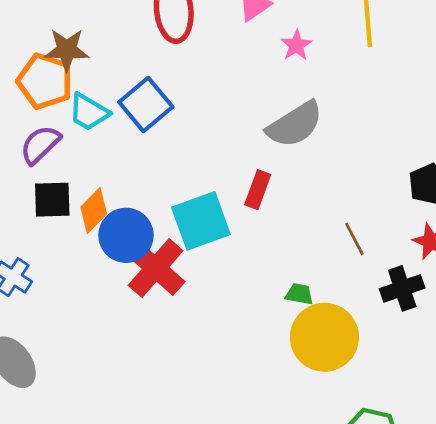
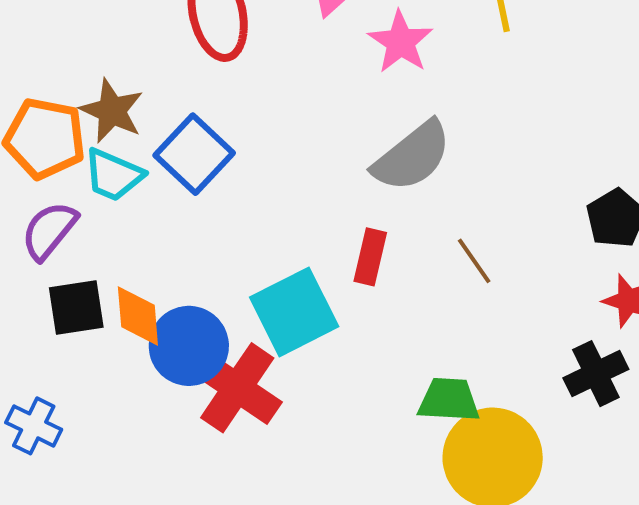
pink star: (296, 45) -> (401, 42), size x1.4
brown star: (67, 50) -> (112, 111), moved, turned 30
orange diamond: (94, 211) -> (138, 316), turned -42
brown line: (354, 239) -> (474, 261), moved
green trapezoid: (299, 294) -> (449, 400), size x1.5

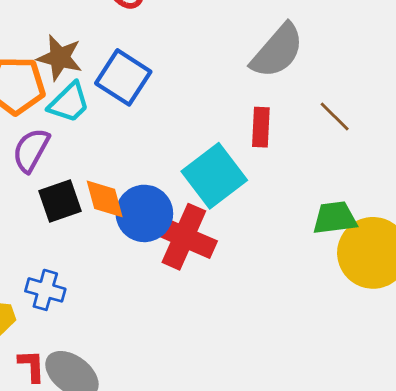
cyan trapezoid: (113, 175) -> (69, 103), turned -57

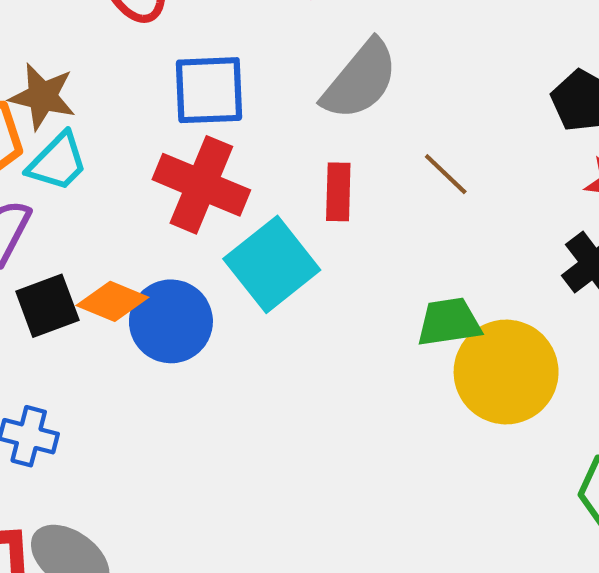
blue square: (123, 77) -> (209, 90), moved, turned -34
orange diamond: (105, 199) -> (112, 301), turned -51
red cross: (184, 237) -> (201, 185), moved

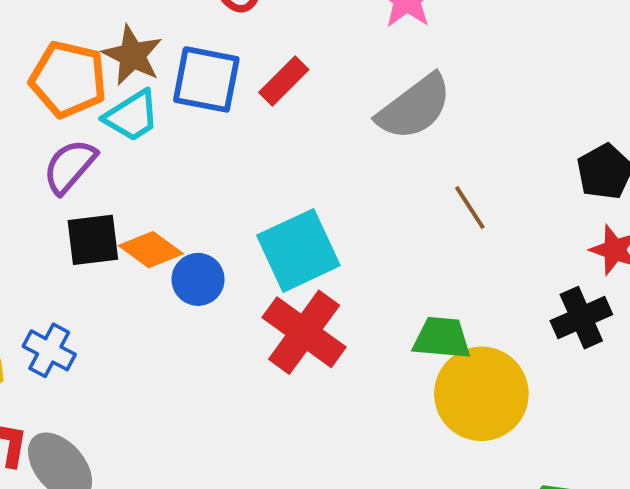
blue square: (209, 90) -> (206, 79), moved
red cross: (201, 185) -> (304, 332), moved
red rectangle: (338, 192) -> (284, 81), moved, turned 30
blue circle: (171, 321) -> (198, 279), size x0.7

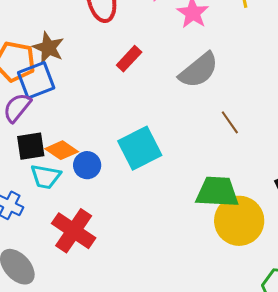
blue square: (206, 79) -> (36, 80), moved, turned -30
cyan trapezoid: (132, 116) -> (46, 177), moved, turned 44
red cross: (304, 332) -> (74, 231), moved
green trapezoid: (442, 338) -> (217, 192), size x1.4

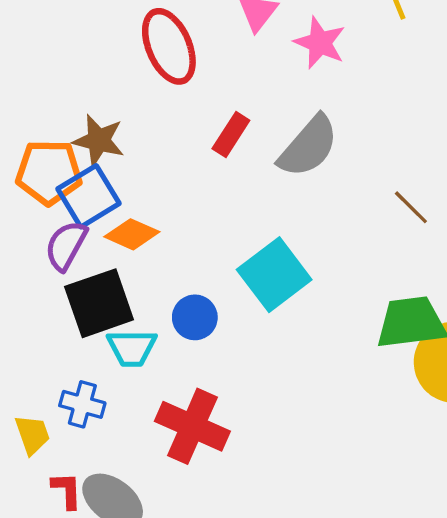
gray semicircle: (199, 70) -> (308, 146), moved
black square: (31, 146) -> (99, 303), size x1.4
orange diamond: (62, 150) -> (132, 234), moved

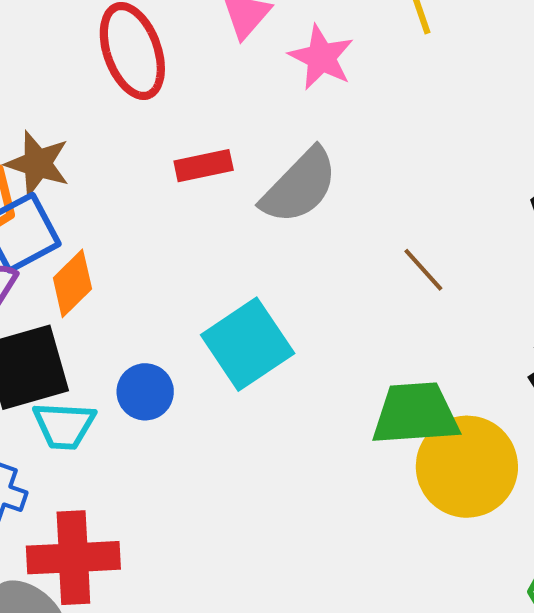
red rectangle: (231, 135) -> (204, 166), turned 42
orange diamond: (132, 234) -> (72, 283), turned -72
red cross: (192, 426) -> (73, 558), moved, turned -30

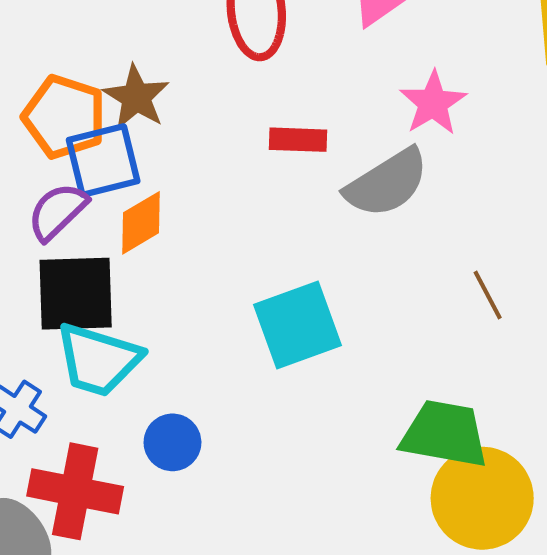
pink star: (321, 57) -> (433, 103), moved
blue circle: (145, 392) -> (172, 442), moved
cyan trapezoid: (64, 425) -> (98, 360), size x1.4

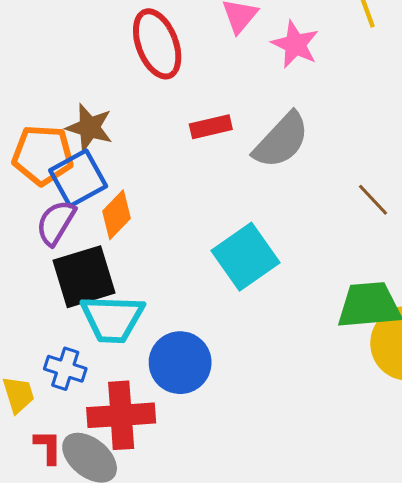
pink star: (433, 103) -> (295, 44), moved
blue circle: (172, 442) -> (180, 363), size x1.5

